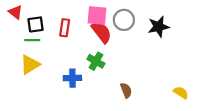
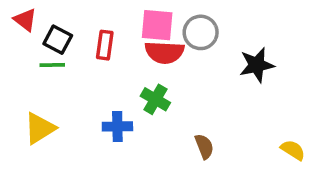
black square: (36, 24) -> (58, 40), turned 36
black star: (159, 27) -> (257, 65), moved
red semicircle: (102, 32) -> (164, 52), turned 130
yellow triangle: (30, 65) -> (40, 128), moved

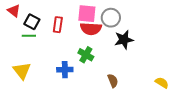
black star: (257, 65) -> (124, 40), moved
yellow triangle: (40, 128) -> (22, 71), turned -36

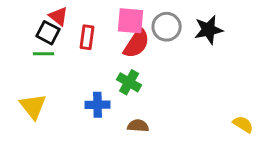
red triangle: (14, 11) -> (58, 16), moved
red semicircle: (91, 29) -> (137, 43), turned -60
black star: (124, 40) -> (209, 30), moved
brown semicircle: (113, 81) -> (138, 126), moved, turned -64

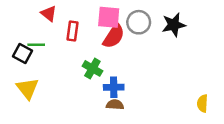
black square: (48, 33) -> (22, 53), moved
green cross: (129, 82) -> (92, 68), moved
blue cross: (98, 105) -> (114, 87), moved
yellow semicircle: (243, 124) -> (202, 103), turned -119

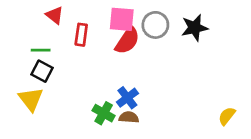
black square: (22, 53) -> (42, 71), moved
green cross: (92, 68) -> (104, 113), moved
blue cross: (114, 87) -> (127, 98), turned -36
yellow semicircle: (202, 103) -> (227, 116), turned 35

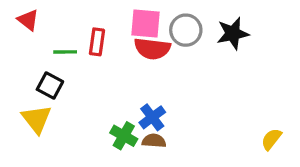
red triangle: (55, 15) -> (28, 20), moved
red semicircle: (127, 40) -> (152, 49), turned 64
green line: (41, 50) -> (65, 52), moved

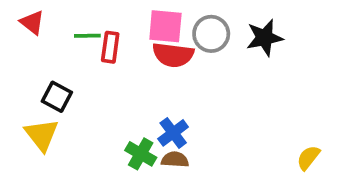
green line: (65, 52) -> (87, 36), moved

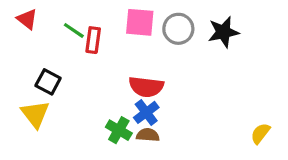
green line: (87, 36) -> (74, 30), turned 35
red semicircle: (173, 55) -> (146, 87), moved

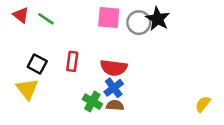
green line: (74, 30) -> (46, 19), moved
black star: (223, 32) -> (158, 19), moved, turned -30
red rectangle: (93, 40) -> (72, 61), moved

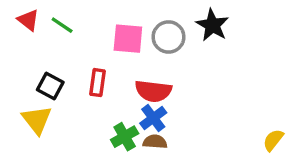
pink square: (109, 18) -> (128, 39), moved
gray circle: (139, 23) -> (168, 37), moved
green cross: (92, 102) -> (125, 137), turned 30

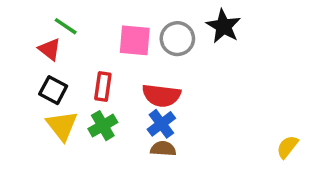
red triangle: (28, 20) -> (50, 49), moved
yellow triangle: (37, 120) -> (62, 126), moved
green cross: (125, 137) -> (103, 126), moved

